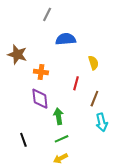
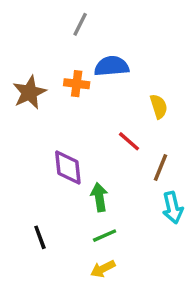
brown star: (17, 55) -> (29, 92), turned 30
orange cross: (41, 72) -> (77, 84), moved
red line: (76, 83) -> (129, 141), turned -64

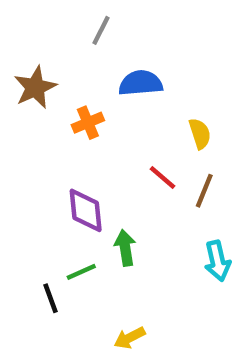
orange cross: (77, 84) -> (88, 123), moved, turned -30
brown star: (29, 92) -> (35, 87), moved
brown line: (160, 168) -> (204, 191), moved
green line: (105, 236) -> (81, 272), moved

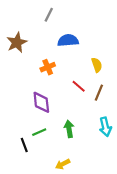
orange cross: (88, 123) -> (48, 67), moved
green arrow: (125, 248) -> (69, 129), moved

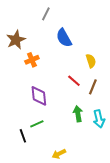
blue semicircle: (68, 40) -> (64, 38), turned -114
orange cross: (48, 67) -> (32, 60), moved
green arrow: (69, 129) -> (78, 114), moved

